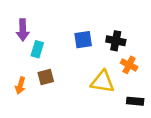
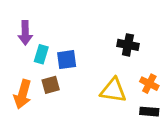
blue square: (83, 40) -> (67, 60), moved
orange cross: (129, 65) -> (149, 84), moved
orange arrow: (20, 85) -> (23, 94), size x1.5

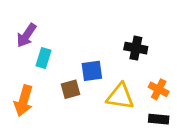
purple arrow: (25, 33) -> (26, 35), turned 35
blue square: (67, 60) -> (92, 71), moved
brown square: (51, 85) -> (70, 89), moved

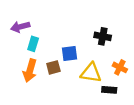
purple arrow: (26, 35) -> (20, 27), turned 42
orange arrow: (24, 101) -> (30, 71), moved
black rectangle: (159, 119) -> (109, 90), moved

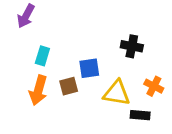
purple arrow: (20, 27) -> (26, 16), moved, turned -48

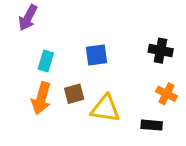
black cross: (132, 46) -> (161, 51), moved
blue square: (89, 68) -> (96, 55), moved
yellow triangle: (117, 93) -> (105, 109), moved

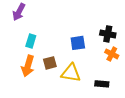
blue square: (96, 55) -> (78, 43), moved
orange cross: (166, 94) -> (112, 54), moved

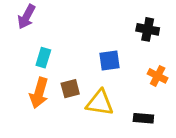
black cross: (108, 34) -> (148, 29), moved

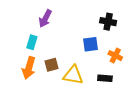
purple arrow: (26, 17) -> (45, 19), moved
blue square: (110, 60) -> (91, 44), moved
black rectangle: (143, 118) -> (105, 78), moved

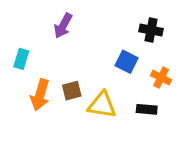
cyan rectangle: (32, 42) -> (21, 59), moved
blue square: (91, 44) -> (127, 62), turned 35

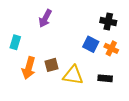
orange cross: (161, 78) -> (111, 48), moved

